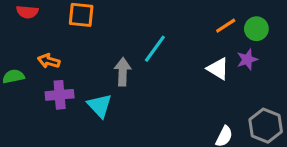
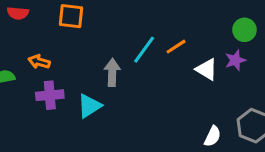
orange line: (226, 26) -> (176, 47), moved
cyan triangle: (100, 106) -> (89, 106), turned 40

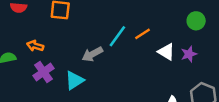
purple star: (235, 60) -> (189, 54), moved
gray arrow: (112, 72) -> (92, 54), turned -120
purple cross: (50, 95) -> (44, 72), turned -30

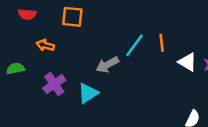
orange line: (142, 34) -> (162, 43), turned -63
orange arrow: (35, 46) -> (45, 45), moved

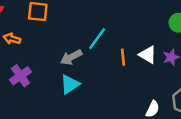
orange line: (162, 43) -> (123, 57), moved
cyan triangle: (88, 93) -> (70, 84), moved

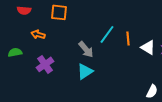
gray arrow: (71, 57) -> (86, 49), turned -102
orange line: (123, 57) -> (128, 38), moved

